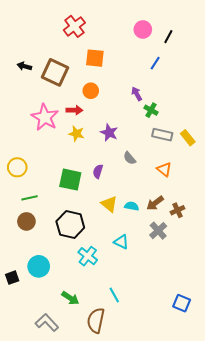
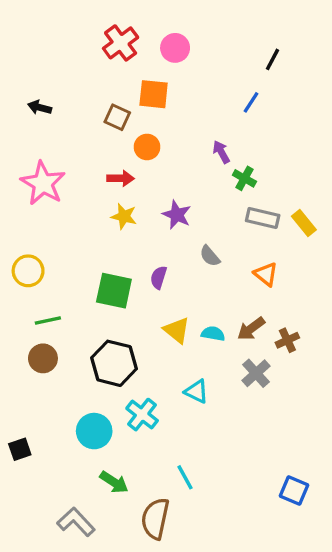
pink circle: (143, 29) -> (175, 48), moved
brown square: (55, 72) -> (117, 117), moved, size x0.6
pink star: (45, 117) -> (43, 183), moved
cyan circle: (39, 266) -> (94, 431), moved

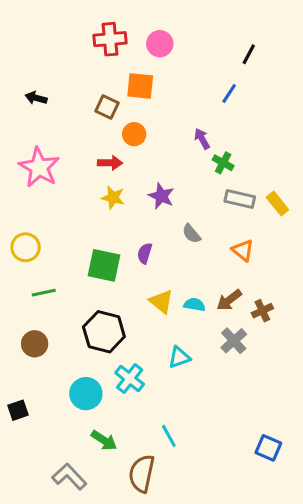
red cross: (121, 43) -> (110, 39), turned 32
brown circle: (43, 358) -> (35, 344), moved
cyan triangle: (197, 391) -> (179, 357), turned -45

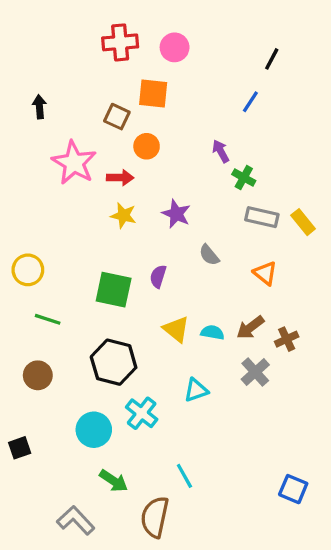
black arrow: (36, 98) -> (39, 107), turned 70
pink star: (39, 167) -> (74, 163), moved
green line: (44, 293) -> (48, 319), turned 30

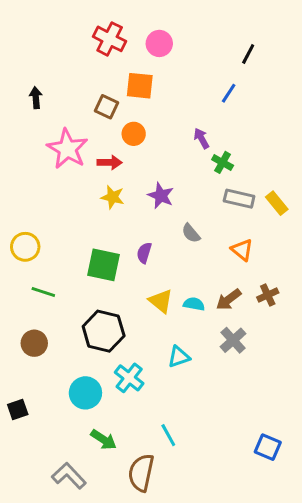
red cross: (120, 42) -> (110, 39), turned 32
brown cross: (287, 339) -> (268, 295), moved

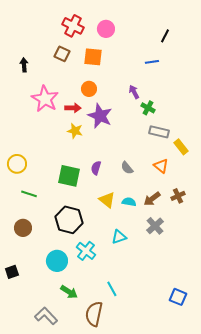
blue line: (229, 93) -> (152, 62), turned 48
brown square: (107, 107) -> (62, 54), moved
purple star: (161, 196) -> (100, 116), moved, size x1.4
yellow rectangle: (277, 203) -> (181, 147), moved
gray semicircle: (191, 233) -> (127, 168), moved

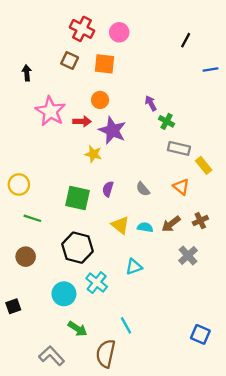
blue line: (152, 62) -> (210, 70), moved
yellow star: (75, 131) -> (93, 154), moved
gray cross: (155, 226) -> (188, 255), moved

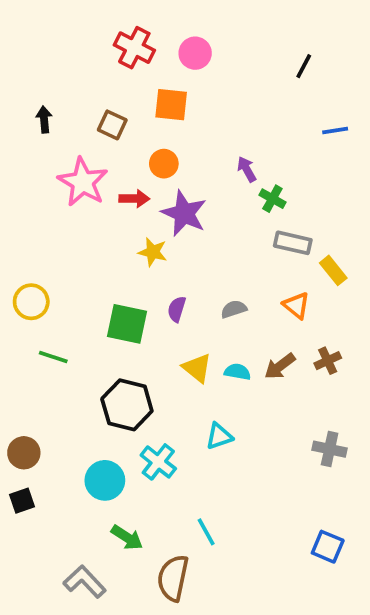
brown square: (70, 60) -> (112, 125), moved
blue line: (210, 70) -> (335, 130), moved
gray semicircle: (143, 189) -> (234, 309), turned 112
gray cross: (188, 255) -> (330, 449), moved, turned -36
brown circle: (26, 257) -> (24, 453), moved

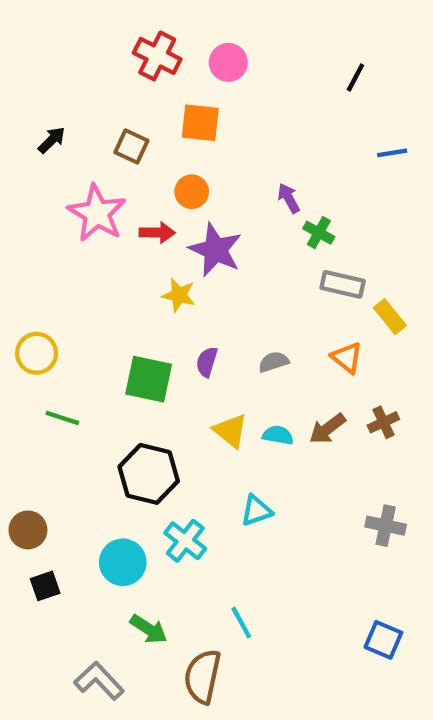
black arrow: (44, 119) -> (52, 140), turned 50
black square: (22, 501) -> (45, 586), moved

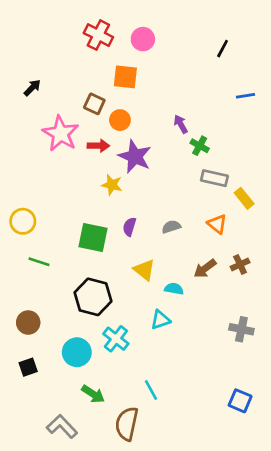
brown square: (131, 146) -> (94, 104), moved
cyan semicircle: (278, 435) -> (174, 289), moved
brown circle: (28, 530) -> (28, 323), moved

